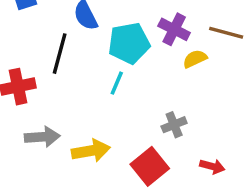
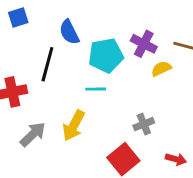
cyan line: (117, 83) -> (96, 89), turned 66
gray arrow: (42, 137) -> (33, 134), turned -40
yellow arrow: (91, 151) -> (74, 126), moved, turned 128

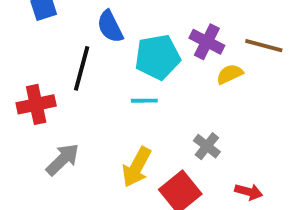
gray cross: (144, 124) -> (207, 146), turned -30
yellow arrow: (74, 126) -> (137, 167), moved

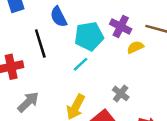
black line: (82, 68) -> (40, 44), turned -32
cyan line: (144, 101) -> (81, 64), turned -42

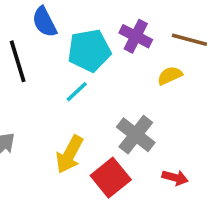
yellow semicircle: (135, 47) -> (170, 76), moved
gray cross: (121, 93) -> (136, 135), size x1.5

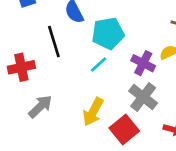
purple cross: (136, 36) -> (143, 63), moved

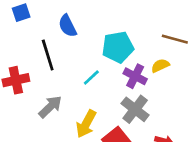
cyan pentagon: (108, 33) -> (118, 47), moved
gray arrow: (40, 106) -> (50, 107), moved

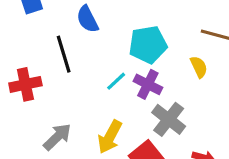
yellow semicircle: (160, 66) -> (199, 67), turned 90
purple cross: (135, 76) -> (148, 84), moved
gray arrow: (50, 107) -> (57, 137), moved

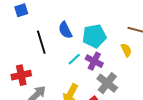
blue semicircle: (87, 19) -> (65, 30), moved
red cross: (25, 84) -> (21, 75), moved

